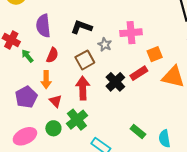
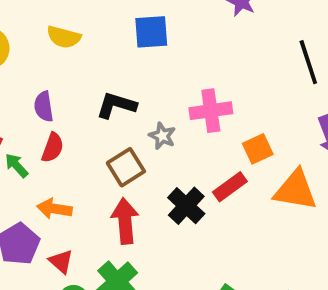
purple semicircle: (43, 26) -> (44, 107), size x0.7
red semicircle: (52, 55) -> (53, 148), moved
orange arrow: (46, 80) -> (54, 209), turned 102
red triangle: (56, 101) -> (61, 262), moved

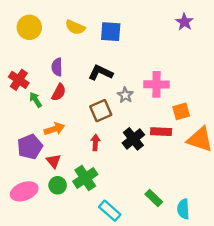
blue square: (151, 32) -> (111, 32), moved
red rectangle: (230, 187) -> (161, 132), turned 30
orange arrow: (54, 209) -> (54, 129), turned 144
red arrow: (125, 221) -> (95, 143), size x0.6

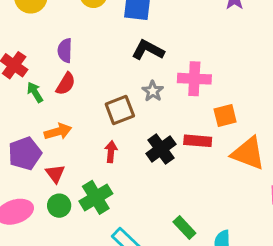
black L-shape: (101, 73) -> (148, 50), moved

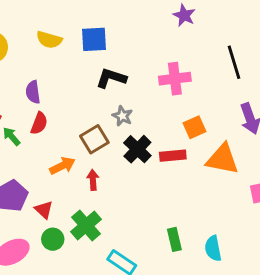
pink cross: (194, 79) -> (175, 79), moved
orange arrow: (58, 132) -> (62, 166), moved
black cross: (161, 149) -> (137, 149), moved
green rectangle: (184, 227) -> (174, 239), turned 40

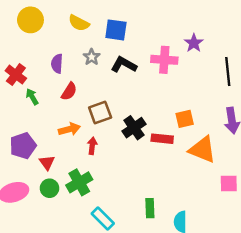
purple star: (184, 15) -> (194, 43), moved
pink cross: (175, 79) -> (164, 60), moved
gray star: (122, 116) -> (92, 57), moved
red semicircle: (39, 123) -> (69, 91), moved

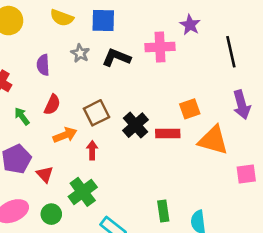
red semicircle: (69, 91) -> (52, 105), moved
green arrow: (32, 97) -> (22, 116), moved
green circle: (50, 188) -> (51, 214), moved

